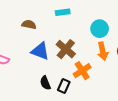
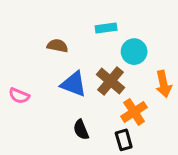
cyan circle: (100, 29) -> (134, 52), moved
black rectangle: (64, 86) -> (124, 140), moved, turned -40

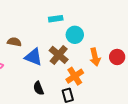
brown semicircle: (57, 46) -> (14, 42), moved

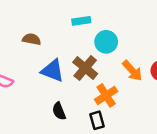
brown semicircle: (14, 42) -> (32, 39), moved
orange arrow: (95, 57) -> (132, 71), turned -30

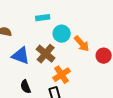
orange arrow: (132, 71) -> (82, 44), moved

